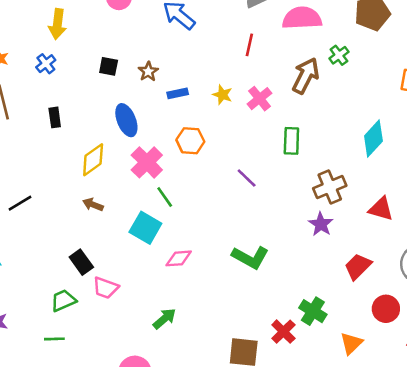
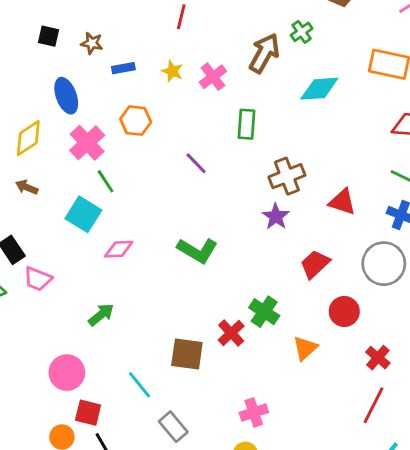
red line: (249, 45) -> (181, 17), moved
brown star: (148, 72) -> (92, 43), turned -30
cyan diamond: (373, 138) -> (319, 89), moved, turned 42

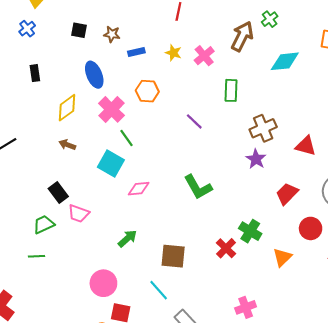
green L-shape: (197, 250) -> (198, 187), turned 32
brown square: (187, 354) -> (173, 256), moved

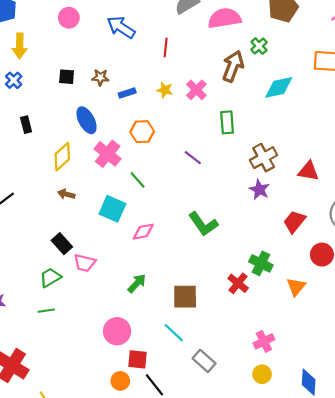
green line: (127, 138) -> (138, 180), moved

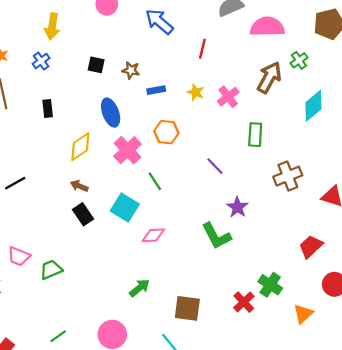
cyan diamond: (279, 87) -> (313, 106), turned -36
purple star: (259, 190) -> (237, 207), moved
black rectangle: (62, 244) -> (83, 214), moved
pink trapezoid: (85, 263) -> (19, 256), moved
green line: (46, 311) -> (58, 336), moved, turned -35

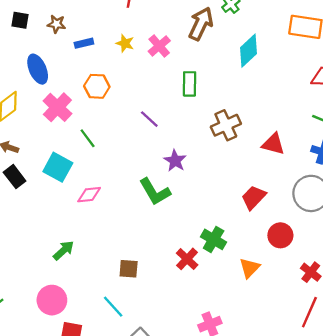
green arrow: (139, 288) -> (64, 250), moved
brown square: (187, 308) -> (129, 269), size x0.7

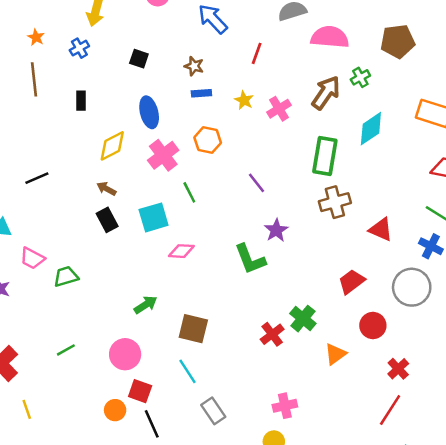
brown star: (56, 24) -> (194, 66), moved
green rectangle: (190, 84) -> (325, 156), moved, size x1.4
cyan square: (58, 167) -> (154, 217), turned 36
brown square: (129, 269) -> (193, 329), moved, size x1.4

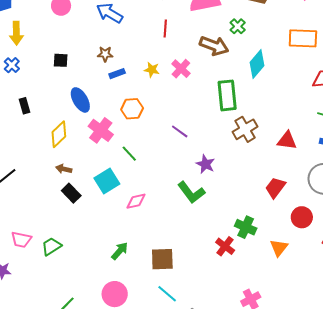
red line: (257, 53) -> (165, 28), moved
brown arrow: (326, 93) -> (214, 46), turned 92

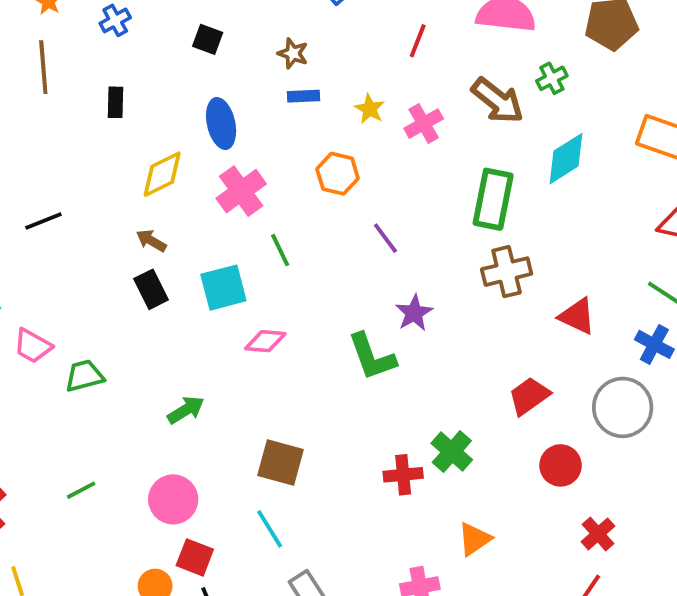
orange hexagon: (132, 109) -> (338, 174), moved
red cross: (225, 246) -> (403, 475), turned 30
orange triangle: (279, 248) -> (474, 539), moved
green arrow: (120, 251) -> (186, 410), moved

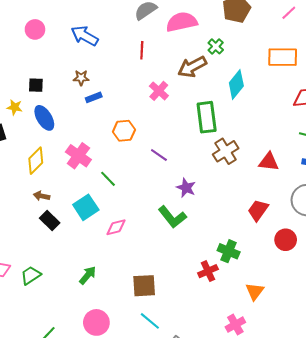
brown arrow: (498, 101) -> (192, 67), turned 132
yellow star: (370, 109) -> (15, 107), moved
blue ellipse: (221, 123) -> (44, 118), moved

